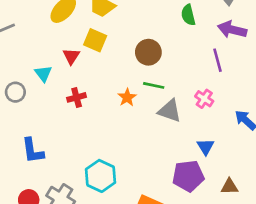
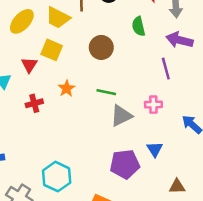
brown circle: (148, 52) -> (101, 47), moved
orange star: (127, 97) -> (67, 88), moved
pink cross: (204, 99) -> (153, 105), turned -35
gray triangle: (170, 111) -> (121, 116), turned -45
purple pentagon: (188, 176) -> (125, 164), moved

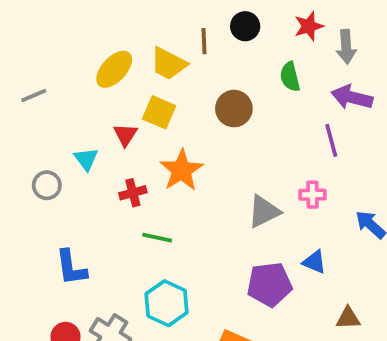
orange star: (67, 88) -> (182, 170), size x1.6
green line: (106, 92) -> (157, 238), moved
blue triangle: (155, 149) -> (314, 262), turned -35

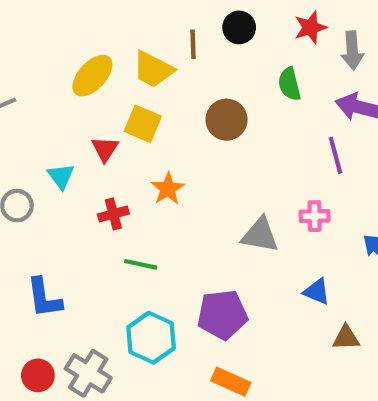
orange star: (182, 170) -> (168, 189), size x0.7
gray triangle: (264, 211) -> (260, 235), turned 36
purple pentagon: (269, 284) -> (222, 315), moved
brown triangle: (348, 318) -> (346, 338), moved

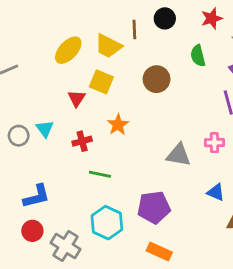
cyan triangle: (61, 176) -> (45, 129), moved
blue L-shape: (44, 298) -> (37, 196), turned -96
red circle: (38, 375) -> (32, 231), moved

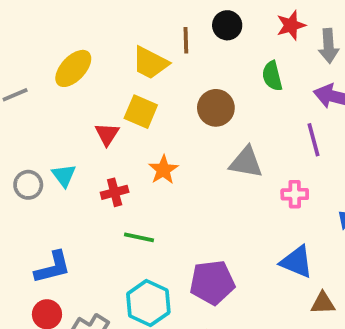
yellow ellipse: (68, 50) -> (73, 68), moved
gray triangle: (179, 155) -> (246, 162), moved
blue triangle: (216, 192) -> (297, 262), size x1.4

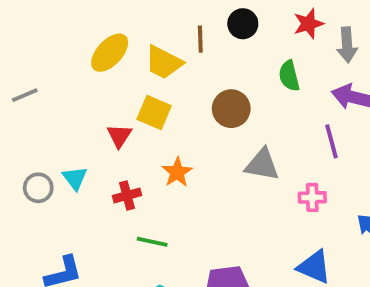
yellow ellipse: (73, 68) -> (110, 53), moved

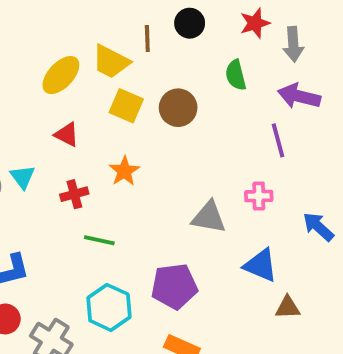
yellow ellipse: (110, 53) -> (61, 75), moved
yellow square: (154, 113) -> (126, 106), moved
red triangle: (119, 136) -> (67, 135), turned -36
gray triangle: (262, 165) -> (209, 217), moved

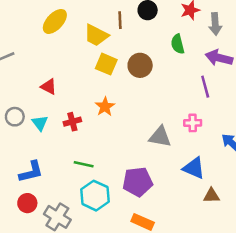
yellow ellipse: (61, 75) -> (55, 21), moved
red triangle: (67, 135) -> (49, 87), moved
cyan triangle: (22, 177) -> (40, 123), moved
green line: (99, 240) -> (84, 164), moved

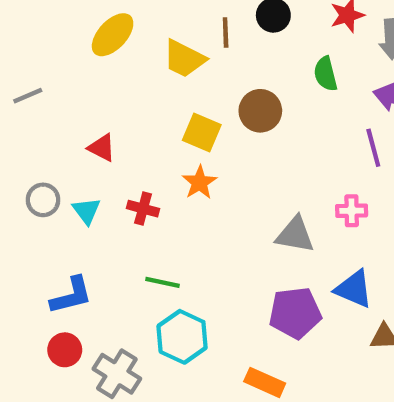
yellow square: (106, 64) -> (202, 133), moved
red cross: (72, 122) -> (143, 209), turned 30
purple pentagon: (138, 182) -> (295, 313), moved

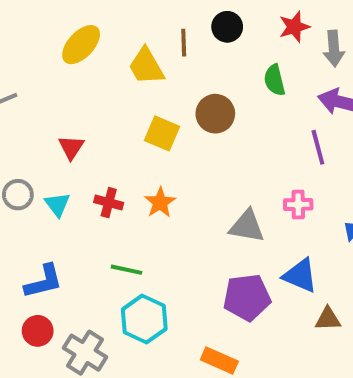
yellow trapezoid: (184, 59) -> (146, 66), turned 33
red triangle: (102, 148) -> (71, 147), turned 36
orange star: (199, 183) -> (160, 203), moved

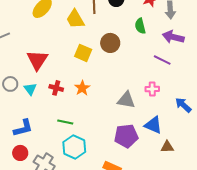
red triangle: (71, 147) -> (37, 60), size x1.6
purple line: (318, 147) -> (162, 60), turned -48

